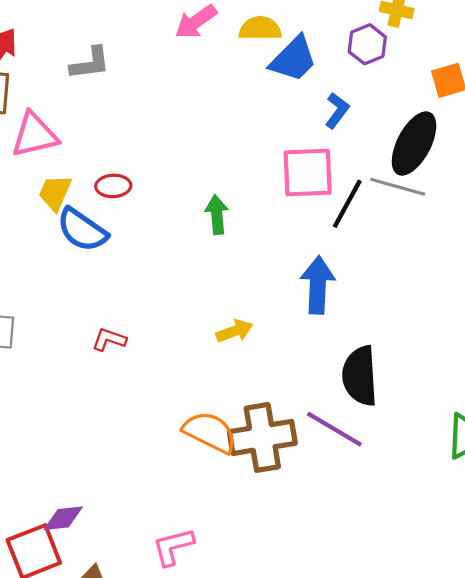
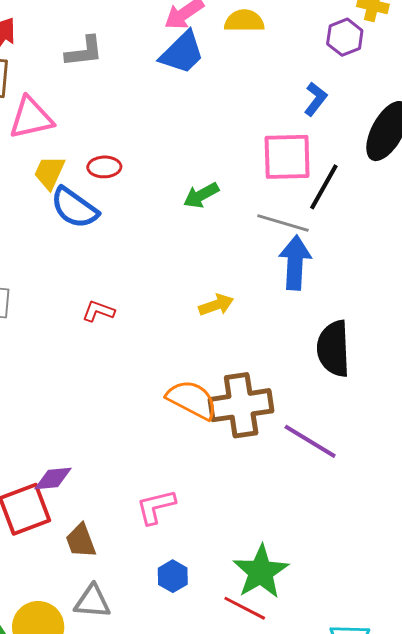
blue trapezoid: (293, 59) -> (182, 53), moved
gray line: (398, 187) -> (283, 223), moved
green arrow: (217, 215) -> (201, 195), turned -114
purple line: (334, 429) -> (310, 441), moved

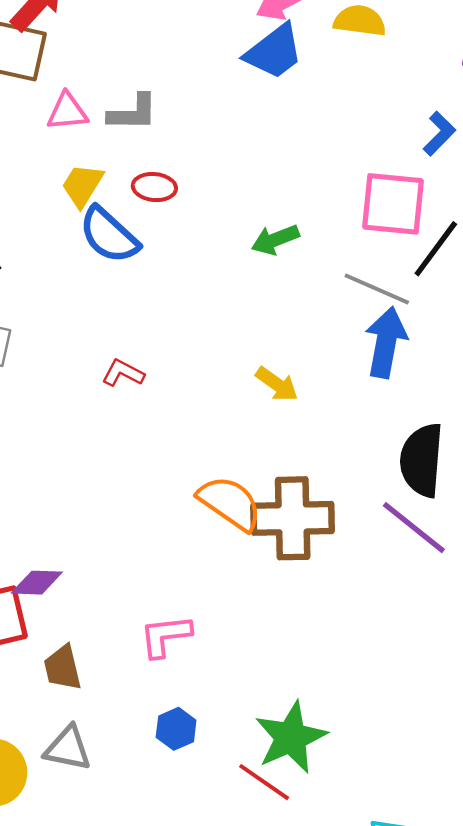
gray L-shape: (84, 51) -> (133, 113), moved
pink triangle: (31, 118) -> (67, 112), size x0.7
yellow arrow: (216, 305) -> (277, 384), turned 48
purple line: (310, 441) -> (414, 528), moved

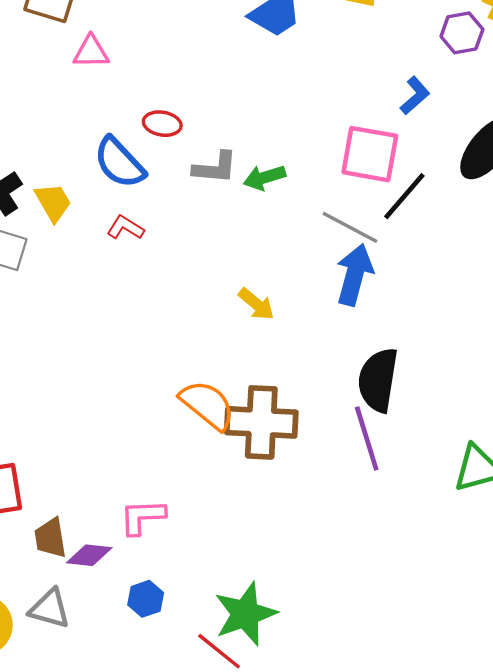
gray L-shape: (133, 113) -> (215, 168), moved
yellow trapezoid: (82, 185) -> (53, 202), moved, turned 114
red L-shape: (123, 373) -> (125, 228), moved
purple line: (414, 528) -> (367, 438), turned 30
purple diamond: (37, 583) -> (89, 555), moved

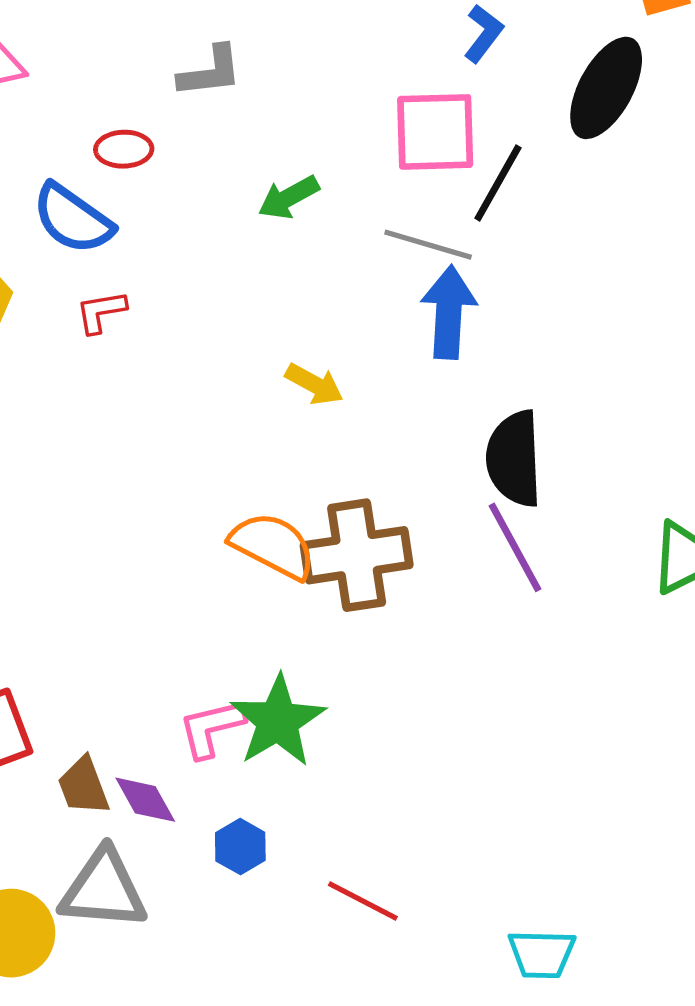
gray L-shape: (215, 168) -> (210, 72), moved
red L-shape: (125, 228) -> (101, 312), turned -30
purple diamond: (89, 555) -> (145, 800), turned 66
gray triangle: (50, 609) -> (103, 890), size x1.4
green star: (245, 614) -> (278, 721), moved

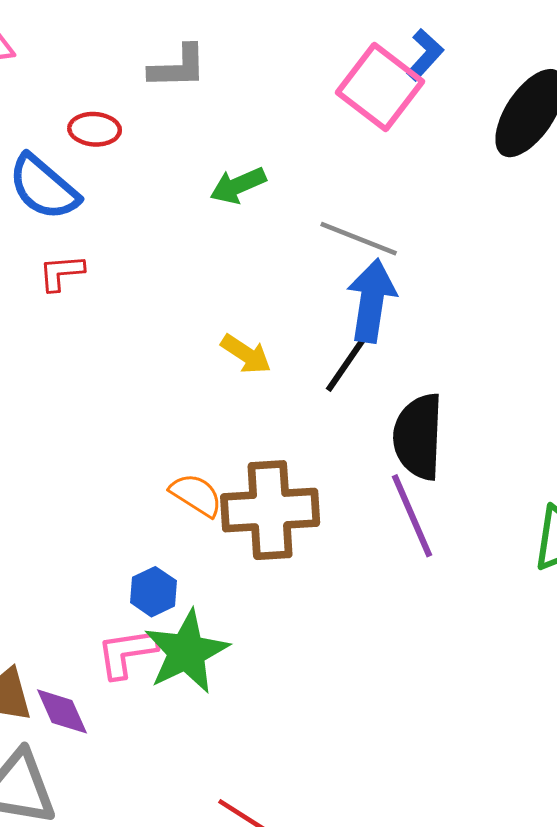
pink square: (435, 132) -> (380, 87), moved, turned 34
black line: (498, 183) -> (350, 359), moved
orange semicircle: (273, 546) -> (196, 495), size x0.7
blue hexagon: (240, 847) -> (153, 592), moved

